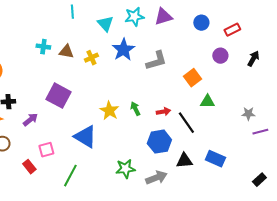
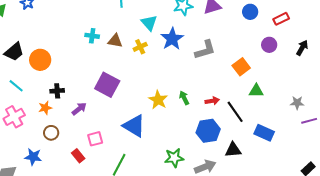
cyan triangle: (105, 24) -> (149, 23), moved
blue rectangle: (215, 159) -> (264, 133), moved

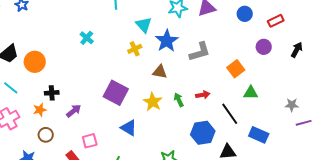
cyan cross: (92, 36) -> (87, 38), turned 32
brown triangle: (115, 41) -> (160, 72), moved
purple square: (107, 85) -> (116, 93), moved
red arrow: (212, 101) -> (203, 95), moved
blue triangle: (134, 126) -> (129, 128), size x0.7

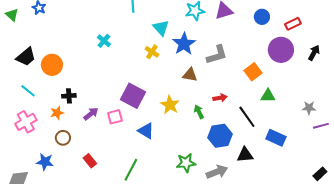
purple circle: (264, 47) -> (281, 50), size x1.6
yellow cross: (135, 49) -> (152, 52), turned -32
brown triangle: (160, 72) -> (190, 75), moved
green arrow: (179, 100) -> (199, 112), moved
pink square: (90, 141) -> (115, 117), moved

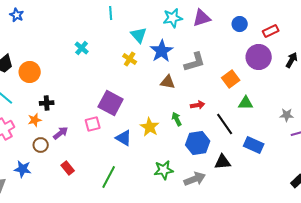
yellow star: (170, 105) -> (150, 127), moved
purple arrow: (91, 114) -> (61, 133), moved

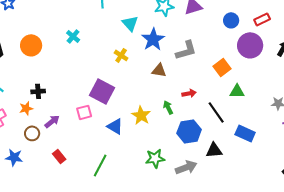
blue circle: (240, 24) -> (231, 20), moved
yellow cross: (130, 59) -> (121, 55), moved
orange circle: (30, 72) -> (31, 45), moved

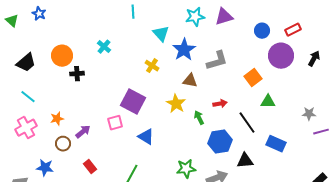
black cross: (38, 91) -> (77, 74), moved
yellow star: (141, 115) -> (176, 104), moved

